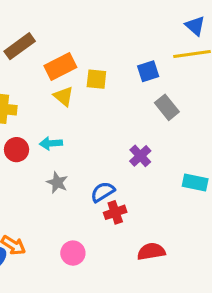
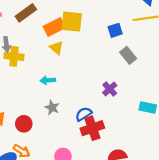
yellow square: (96, 79) -> (72, 22), moved, size x1.5
red circle: (17, 150) -> (24, 124), moved
red cross: (115, 212) -> (92, 128), size x1.5

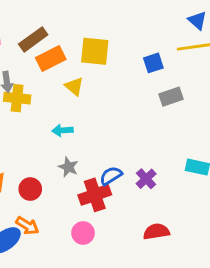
orange rectangle: (54, 27) -> (51, 59), moved
gray rectangle: (128, 55) -> (171, 97), turned -70
purple cross: (110, 89) -> (146, 179), moved
red cross: (92, 128) -> (95, 195), moved

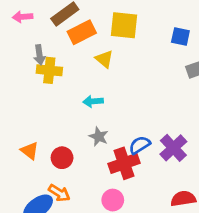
blue square: (153, 63) -> (180, 36), turned 30
purple cross: (146, 179) -> (173, 148), size x1.4

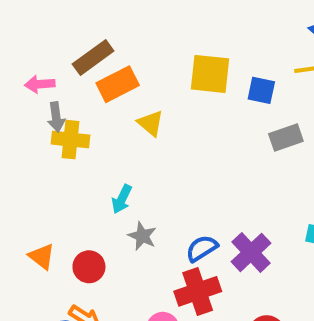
pink arrow: (23, 17) -> (40, 84), moved
yellow square: (124, 25) -> (210, 74), moved
cyan arrow: (93, 101) -> (122, 199), moved, turned -60
red cross: (124, 163) -> (198, 291), moved

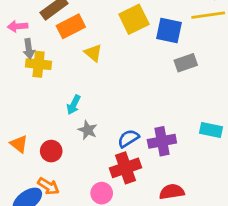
yellow square: (210, 74) -> (134, 19), turned -32
blue square: (261, 90) -> (169, 30), size x1.4
purple cross: (251, 252) -> (162, 141), turned 32

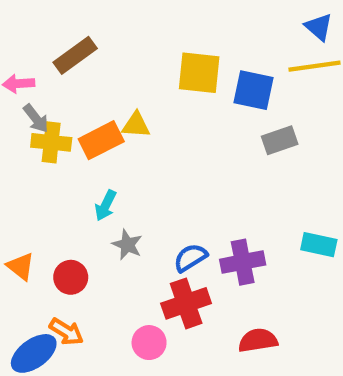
yellow square: (134, 19) -> (199, 73), turned 32
orange rectangle: (71, 26) -> (101, 140), moved
gray arrow: (29, 49) -> (36, 118), turned -30
yellow triangle: (93, 53) -> (136, 125), turned -36

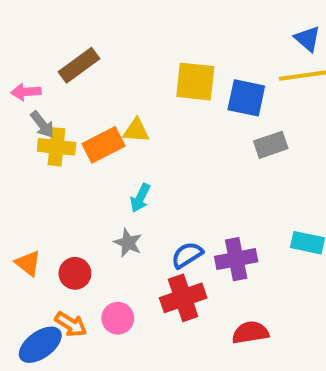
cyan arrow: (106, 205) -> (140, 198), moved
pink circle: (149, 343) -> (118, 318), moved

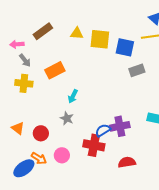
yellow triangle: (136, 131) -> (77, 33), moved
yellow cross: (57, 147) -> (24, 83), moved
blue semicircle: (187, 255) -> (103, 130), moved
red cross: (183, 298) -> (94, 145), turned 30

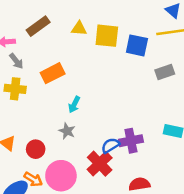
gray rectangle: (137, 70) -> (165, 72), moved
red cross: (94, 145) -> (100, 164), turned 35
pink circle: (62, 155) -> (61, 176), size x1.6

